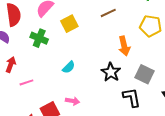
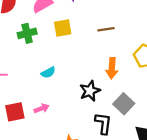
green cross: (39, 38) -> (27, 33), turned 36
pink arrow: (73, 101) -> (42, 108), turned -48

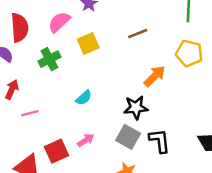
orange arrow: (112, 68) -> (155, 76), turned -126
black star: (90, 91) -> (136, 108), turned 30
gray square: (124, 104) -> (128, 137), moved

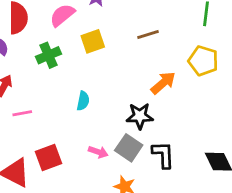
cyan semicircle: (84, 98) -> (83, 101), turned -42
pink arrow: (86, 140) -> (98, 152), moved, turned 49

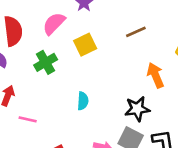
orange arrow: (163, 83) -> (155, 75), turned -65
pink line: (22, 113) -> (28, 119), turned 30

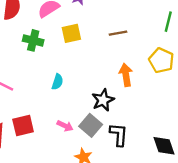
green cross: (46, 62) -> (33, 40), turned 30
black star: (137, 109) -> (103, 100), turned -30

